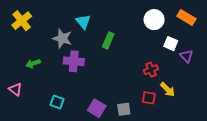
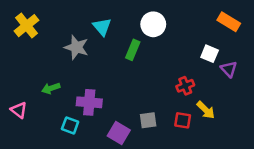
white circle: (154, 20) -> (153, 24), moved
purple cross: (74, 61) -> (89, 102), moved
green arrow: (33, 63) -> (51, 88), moved
gray square: (124, 109) -> (148, 120), moved

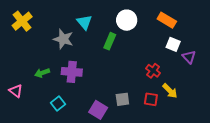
orange rectangle: (229, 22) -> (167, 20), moved
red cross: (185, 86) -> (153, 71), turned -32
purple cross: (89, 102) -> (72, 72), moved
cyan square: (70, 125) -> (58, 104), turned 32

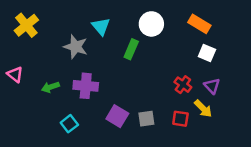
purple triangle: (189, 57) -> (212, 86), moved
pink triangle: (16, 91) -> (15, 74), moved
purple square: (98, 110) -> (117, 116), moved

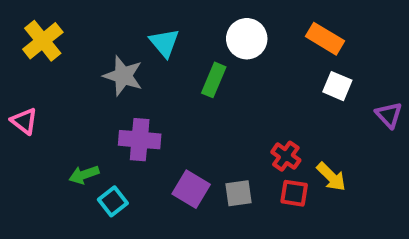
red cross: (183, 85) -> (286, 156), moved
purple triangle: (212, 86) -> (389, 115), moved
green arrow: (50, 87) -> (84, 175), moved

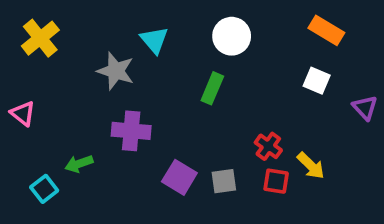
orange rectangle: (325, 39) -> (326, 30), moved
green rectangle: (214, 80) -> (212, 88), moved
cyan square: (113, 201) -> (44, 189), moved

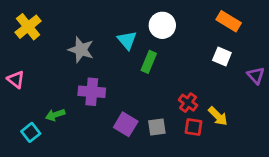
cyan triangle: (154, 40) -> (127, 40), moved

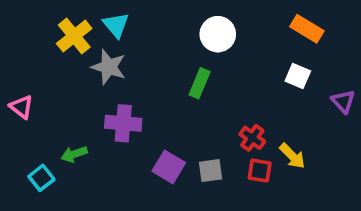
yellow cross: (28, 27) -> (74, 36), moved
cyan triangle: (127, 40) -> (116, 25), moved

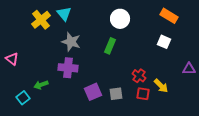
gray star: (109, 67) -> (71, 42), moved
purple triangle: (343, 101) -> (189, 69), moved, turned -48
purple square: (169, 167) -> (93, 92), turned 36

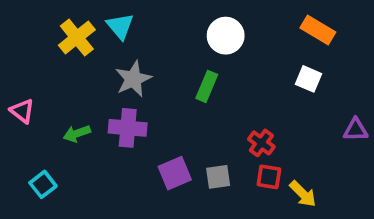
gray star: (71, 42) -> (133, 79), turned 30
green arrow: (41, 85) -> (77, 134), moved
yellow arrow: (161, 86) -> (303, 194), moved

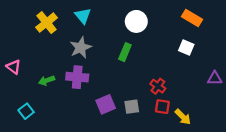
cyan triangle: (120, 26) -> (83, 16), moved

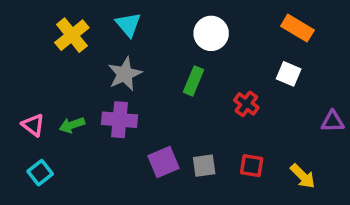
pink triangle: (14, 67) -> (33, 125), moved
red cross: (158, 86) -> (246, 104), moved
yellow arrow: (183, 117) -> (303, 176), moved

